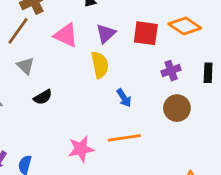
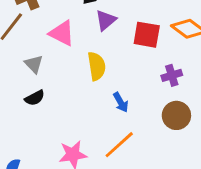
purple triangle: (106, 34) -> (106, 20), moved
gray triangle: (25, 66) -> (34, 64), moved
orange line: (124, 138) -> (119, 145), turned -36

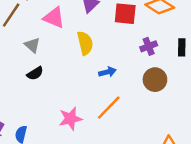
blue arrow: (121, 102) -> (107, 72), turned -70

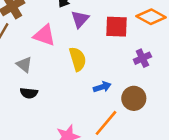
black semicircle: (35, 73) -> (29, 93), turned 42
brown circle: (155, 80) -> (134, 98), moved

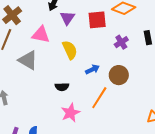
gray triangle: (24, 65) -> (28, 60), size x1.5
black semicircle: (29, 93) -> (62, 87), moved

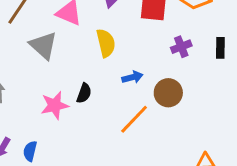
black semicircle: (62, 87) -> (84, 93), turned -80
pink star: (70, 113) -> (55, 105), moved

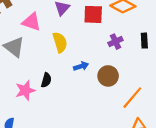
orange line: (134, 119) -> (132, 98), moved

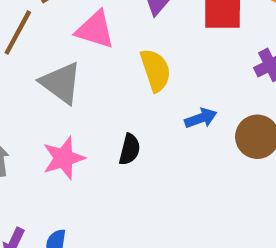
pink star: (25, 90) -> (64, 158), moved

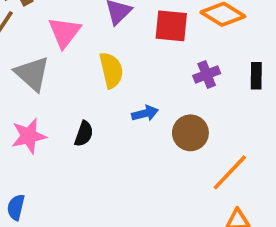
pink triangle: (95, 30) -> (65, 32), turned 45

